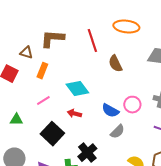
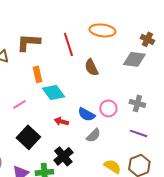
orange rectangle: (42, 71) -> (37, 74), moved, turned -35
red arrow: (74, 114) -> (61, 121), moved

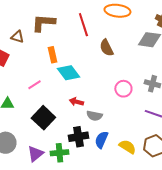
blue semicircle: (86, 114) -> (101, 140), moved, turned 84
gray semicircle: (93, 135) -> (94, 116), moved, turned 56
black cross: (63, 156) -> (78, 137), turned 30

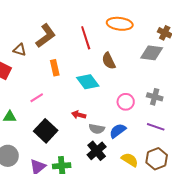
brown L-shape: (43, 23) -> (46, 36), turned 140
cyan diamond: (68, 73) -> (88, 82), moved
black cross: (78, 137) -> (97, 151), moved, turned -30
blue semicircle: (101, 140) -> (118, 131), moved, turned 30

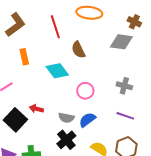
pink circle: (126, 102) -> (85, 91), moved
red arrow: (79, 115) -> (36, 109), moved

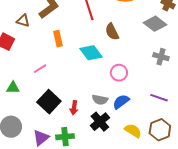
gray diamond: (121, 42) -> (155, 24), turned 30
gray cross: (124, 86) -> (161, 57), moved
red arrow: (36, 109) -> (74, 108), moved, turned -96

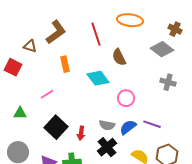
purple line: (159, 98) -> (152, 124), moved

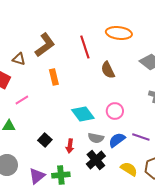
cyan diamond: (98, 78) -> (83, 114), moved
pink line: (47, 94) -> (22, 100), moved
black square: (56, 127) -> (45, 140), size x0.6

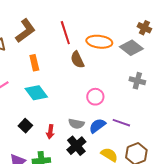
orange ellipse: (119, 33) -> (99, 42), moved
brown semicircle: (108, 70) -> (77, 60), moved
cyan diamond: (83, 114) -> (36, 93), moved

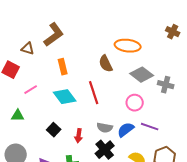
red line: (65, 33) -> (94, 93), moved
gray diamond: (131, 48) -> (142, 75), moved
pink circle: (95, 97) -> (135, 103), moved

